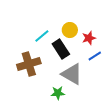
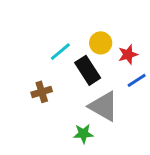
brown cross: (29, 64) -> (42, 92), size x0.6

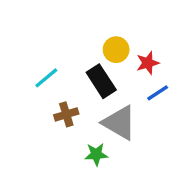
cyan line: (60, 52) -> (46, 78), moved
brown cross: (42, 92) -> (66, 114), moved

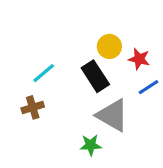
red star: (148, 63) -> (139, 59), turned 30
brown cross: (66, 114) -> (33, 107), moved

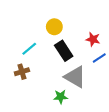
yellow circle: (109, 46) -> (54, 27), moved

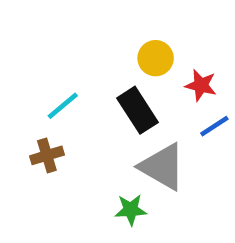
yellow circle: (54, 27) -> (156, 58), moved

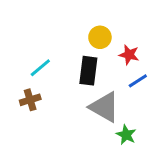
black rectangle: (137, 110) -> (88, 71), turned 40
green star: (131, 210) -> (126, 135), moved, turned 30

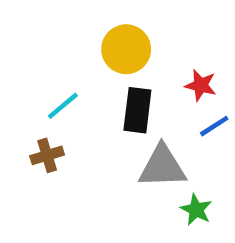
yellow circle: (100, 37) -> (126, 49), moved, size x1.4
gray triangle: (104, 107) -> (162, 167), turned -32

